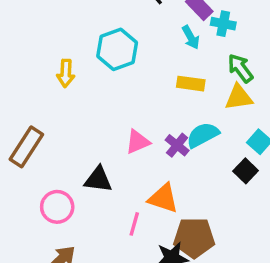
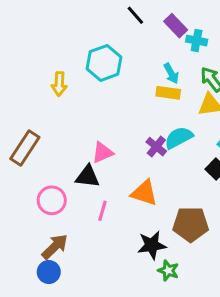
cyan arrow: (191, 37) -> (171, 73), moved
pink triangle: (138, 142) -> (103, 153), moved
pink line: (134, 224) -> (103, 211), moved
brown pentagon: (194, 238) -> (191, 224), moved

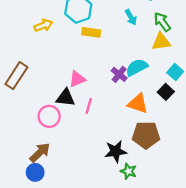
yellow arrow: (59, 84) -> (43, 25), turned -114
yellow rectangle: (168, 93) -> (91, 32), moved
orange triangle: (144, 193) -> (138, 104), moved
pink circle: (52, 200) -> (49, 116), moved
pink line: (103, 211) -> (89, 106), moved

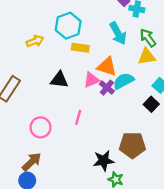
cyan arrow: (131, 17) -> (118, 33), size x1.5
pink triangle: (77, 79) -> (91, 80), moved
black triangle: (65, 98) -> (59, 80), moved
orange triangle: (138, 104) -> (107, 67), moved

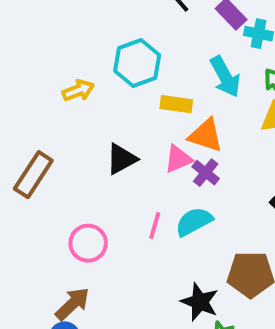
yellow rectangle: (80, 48) -> (176, 104), moved
black triangle: (59, 80) -> (121, 159), turned -36
cyan semicircle: (123, 81) -> (194, 222), moved
black star: (104, 161) -> (200, 302), turned 30

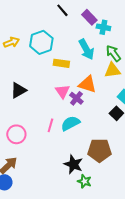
yellow arrow: (78, 90) -> (11, 42), moved
orange triangle: (206, 135) -> (87, 84), moved
black triangle: (121, 159) -> (18, 90), moved
pink triangle: (178, 159) -> (62, 91), turned -42

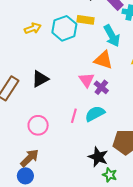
yellow rectangle: (61, 63) -> (85, 20), moved
orange triangle: (87, 84) -> (103, 60), moved

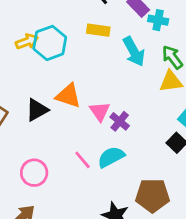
cyan hexagon: (64, 28) -> (50, 43), moved
orange triangle: (103, 60) -> (68, 96), moved
pink line: (74, 116) -> (83, 160), turned -56

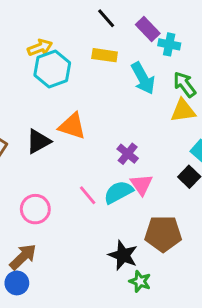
yellow arrow: (27, 42) -> (40, 48), moved
pink triangle: (100, 111) -> (142, 184), moved

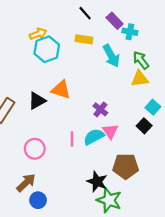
pink line: (88, 195) -> (72, 139), turned 40
green star: (140, 281) -> (109, 200), size x1.6
blue circle: (17, 283) -> (38, 200), moved

